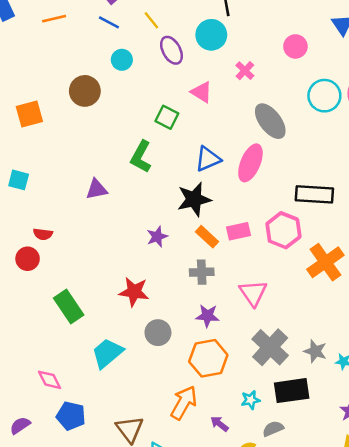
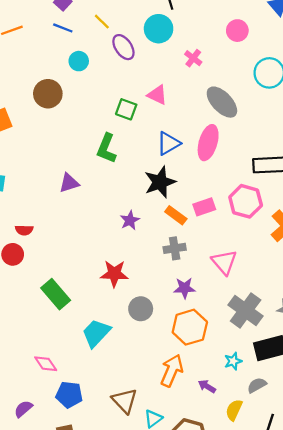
pink triangle: (202, 92) -> (157, 95), moved

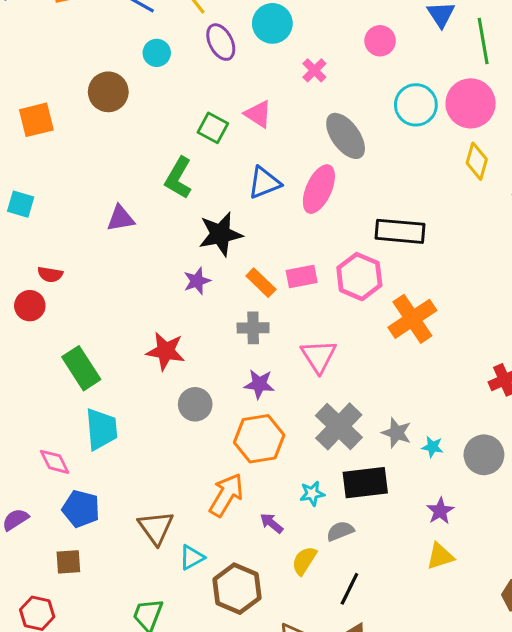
black star: (160, 182) -> (220, 234), moved
cyan trapezoid: (96, 333) -> (101, 429), moved, turned 124

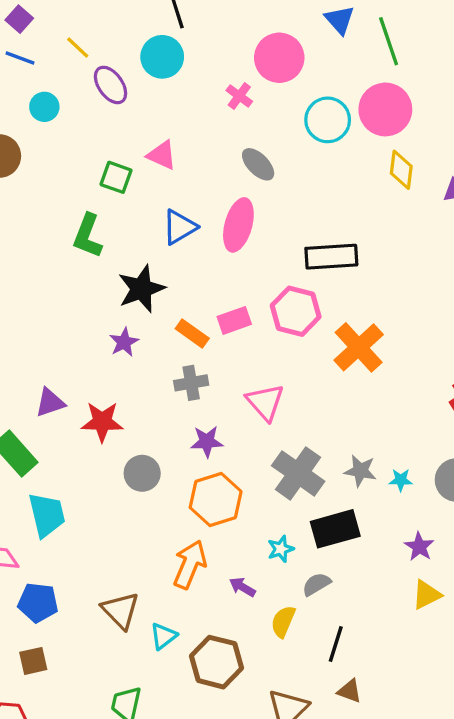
pink circle: (380, 41) -> (279, 58), size x1.5
pink cross: (314, 70) -> (239, 96), moved
gray ellipse: (346, 136) -> (258, 164), size x0.7
purple triangle: (121, 218) -> (50, 403), moved

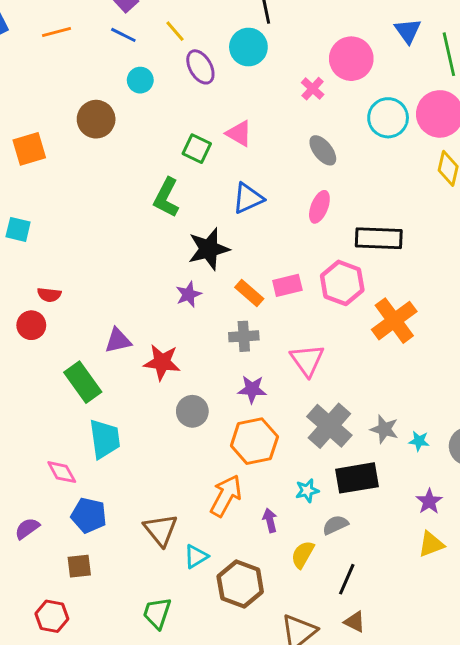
pink ellipse: (238, 225) -> (319, 207), moved, size x0.7
purple arrow: (242, 587) -> (270, 520), turned 40

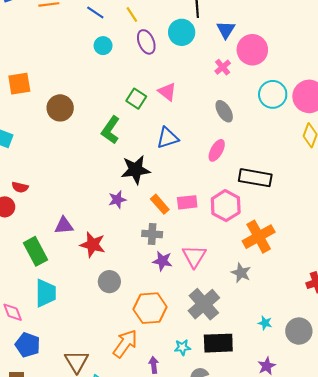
blue triangle: (408, 31) -> (226, 30), moved
brown circle: (96, 119) -> (60, 108), moved
purple star: (252, 389) -> (162, 261), moved
gray star: (384, 429) -> (241, 273), moved

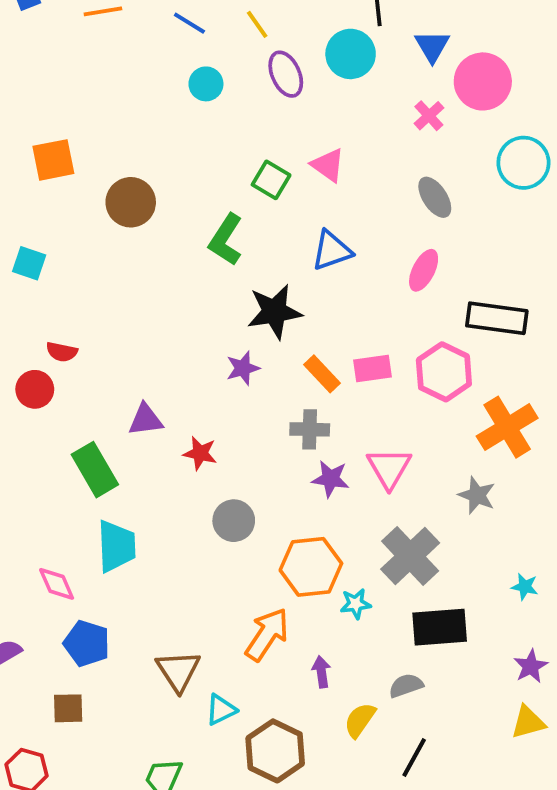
red star: (93, 245) -> (200, 453), size x0.7
cyan star: (182, 347) -> (356, 604), moved

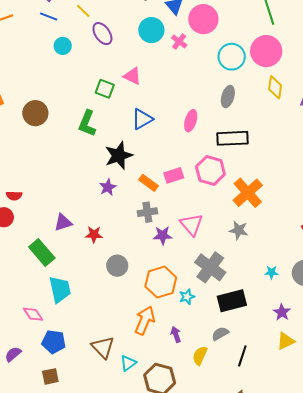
cyan circle: (351, 54) -> (151, 30), moved
gray ellipse: (435, 197) -> (228, 97), moved, turned 60
black line: (414, 758) -> (242, 356), moved

